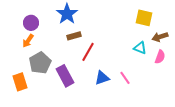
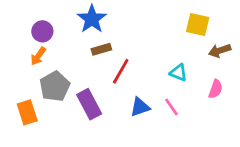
cyan triangle: (140, 48) -> (178, 73), moved
pink semicircle: (160, 57) -> (216, 89), moved

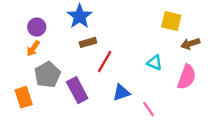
pink semicircle: (216, 89) -> (187, 77), size x1.5
pink line: (172, 107) -> (149, 109), moved

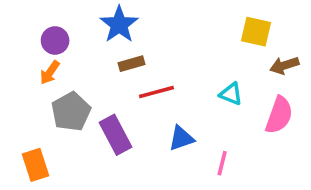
red line: (105, 62) -> (156, 92), turned 45
orange rectangle: (24, 97) -> (35, 165), moved
pink line: (149, 109) -> (222, 163), turned 49

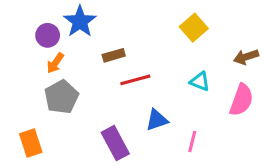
blue star: (119, 24) -> (80, 21), moved
yellow square: (256, 32) -> (194, 28), moved, turned 36
orange arrow: (50, 72) -> (55, 63), moved
purple rectangle: (115, 135) -> (115, 143), moved

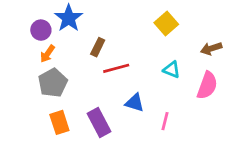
brown rectangle: (114, 55) -> (98, 47), turned -48
blue triangle: (157, 120) -> (135, 103), turned 36
orange rectangle: (31, 143) -> (59, 122), moved

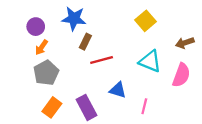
blue star: (69, 18) -> (74, 18), moved, turned -30
cyan triangle: (172, 70) -> (150, 61), size x1.5
orange rectangle: (59, 122) -> (52, 107), turned 54

